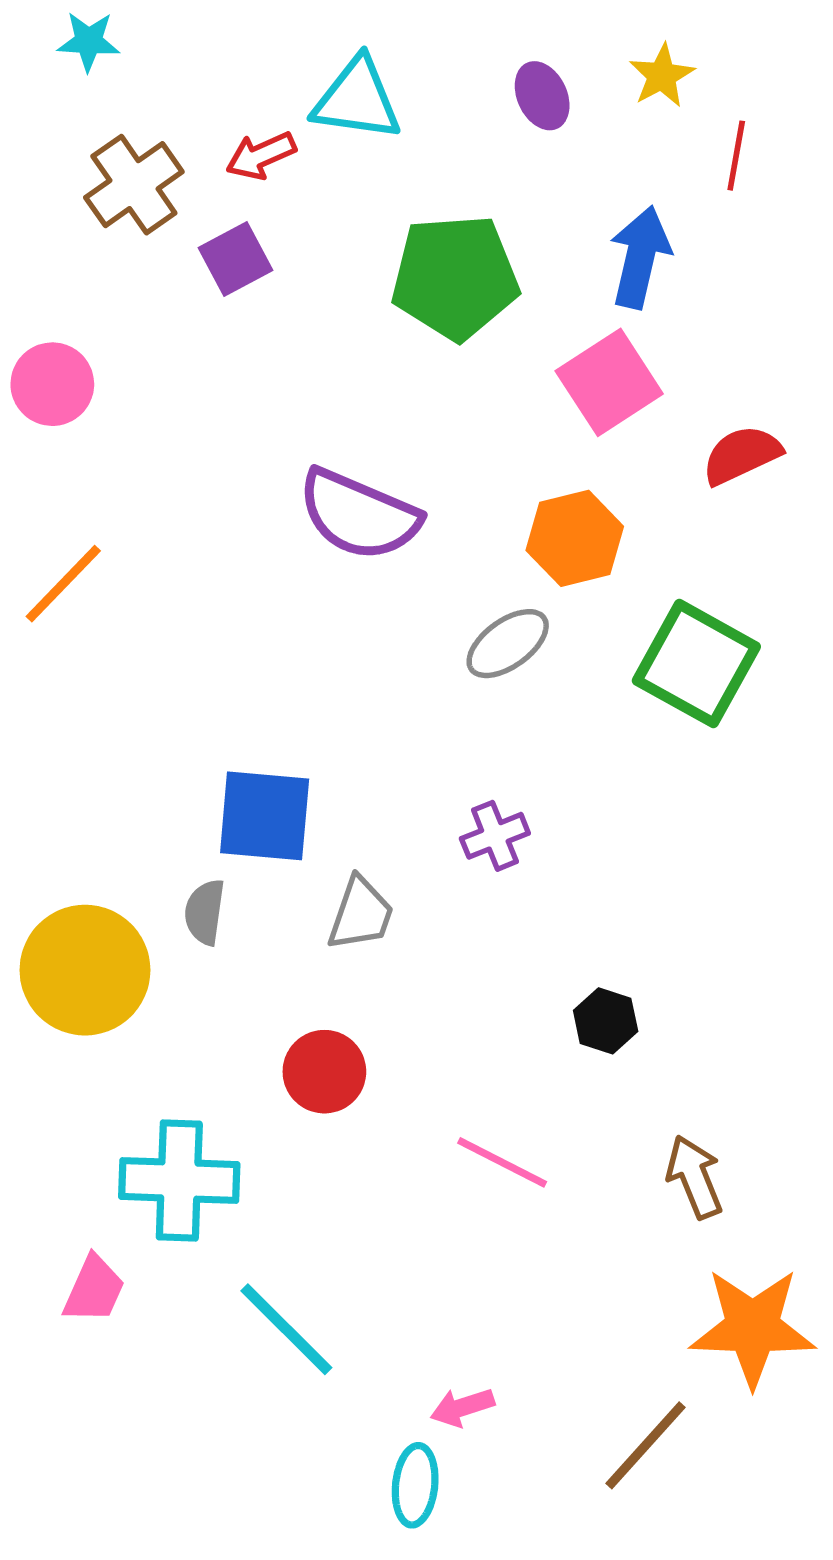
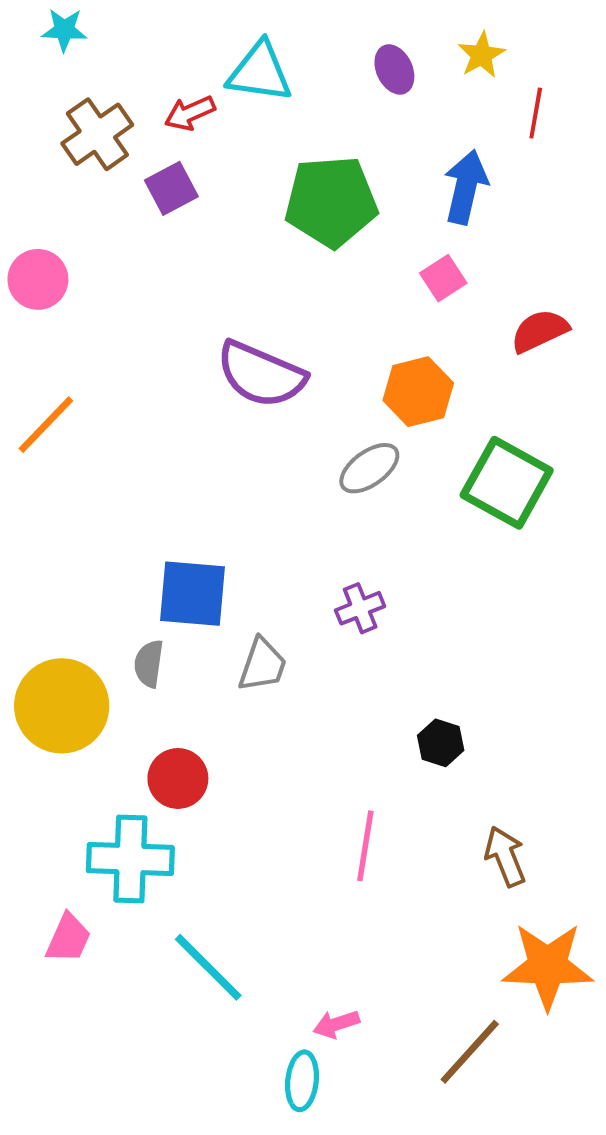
pink square: (609, 382) -> (443, 278), size x0.6
red circle: (324, 1072) -> (178, 778), moved
pink line: (502, 1162) -> (365, 846), turned 72

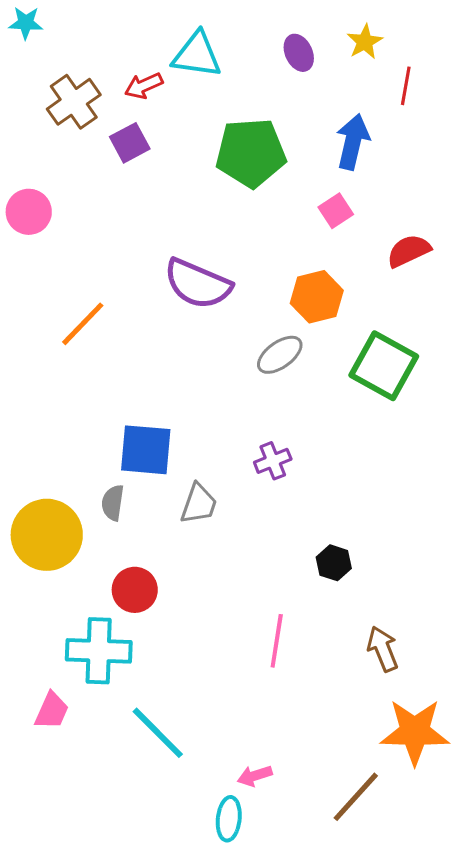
cyan star: (64, 30) -> (26, 23), moved
orange line: (46, 425) -> (83, 324), moved

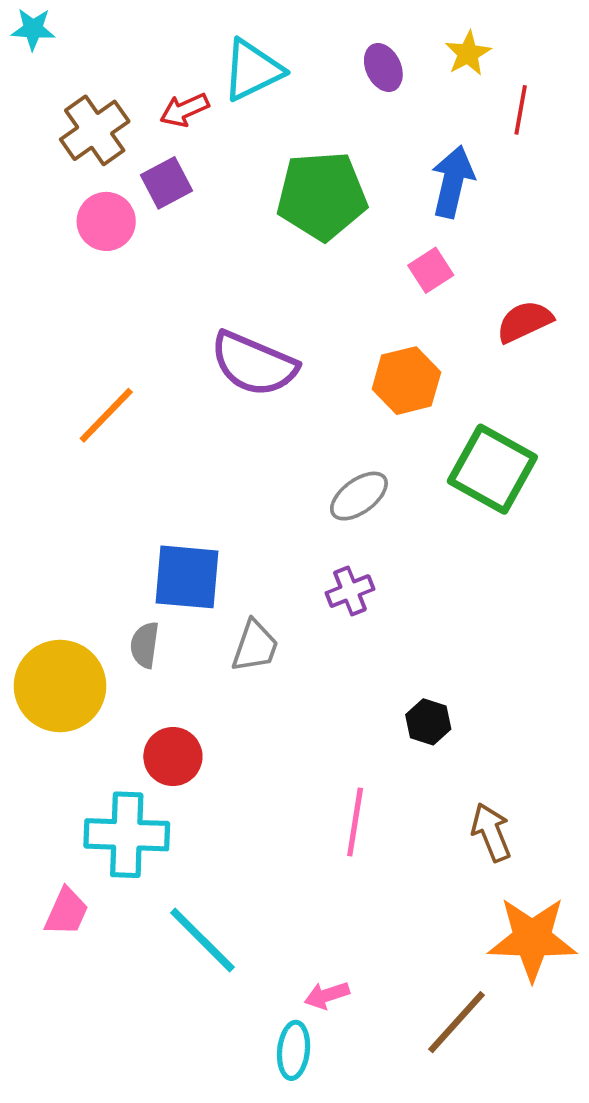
cyan triangle: (197, 55) -> (252, 70), turned -34
pink circle: (29, 212) -> (106, 221), moved
gray ellipse: (280, 355) -> (359, 496), moved

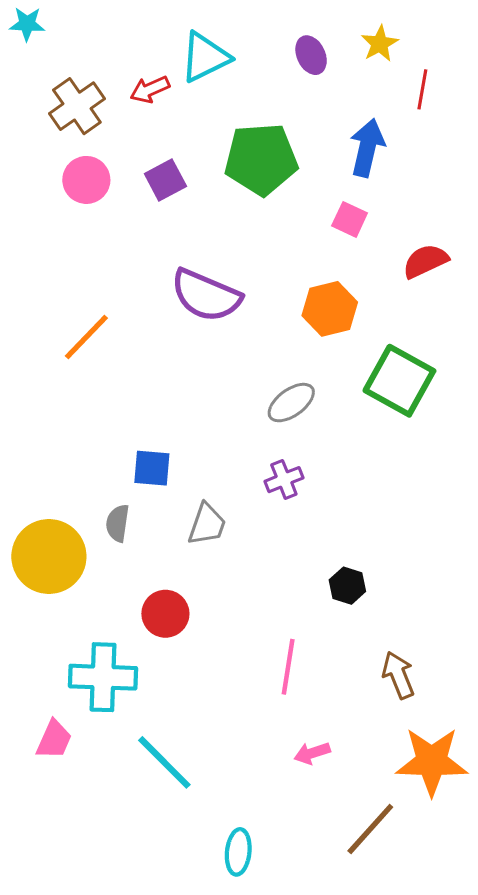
purple square: (166, 183) -> (165, 180), moved
pink square: (431, 270) -> (350, 219), turned -32
blue square: (187, 577) -> (152, 468), size x0.7
red circle: (173, 757) -> (165, 614), moved
pink arrow: (327, 995) -> (312, 753), moved

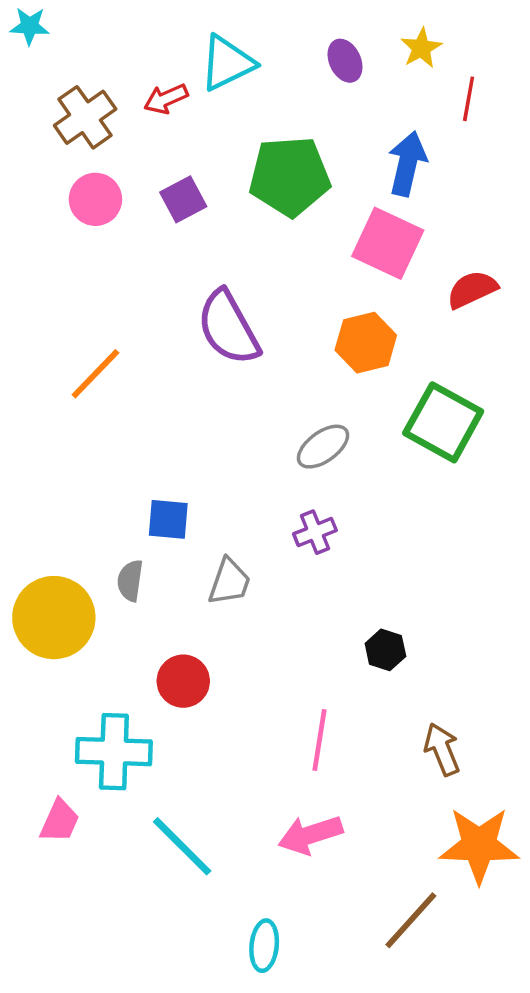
pink square: (350, 219) -> (388, 243), size x1.8
purple semicircle: (206, 295) -> (228, 328), turned 38
pink arrow: (312, 753) -> (310, 835), moved, size x1.6

